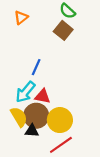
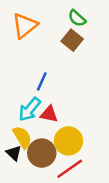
orange triangle: (21, 18) -> (25, 26), size x1.6
brown circle: (36, 116) -> (42, 153), moved
black triangle: (32, 131) -> (14, 153), moved, turned 40

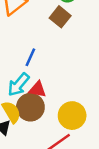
yellow circle: (68, 141) -> (72, 116), moved
brown circle: (42, 153) -> (30, 107), moved

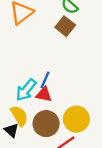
blue line: (30, 57) -> (45, 80), moved
brown circle: (30, 107) -> (46, 124), moved

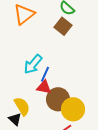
cyan arrow: (26, 90) -> (33, 64), moved
brown circle: (46, 124) -> (58, 99), moved

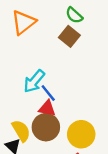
blue line: (45, 74) -> (48, 93), turned -63
brown circle: (58, 99) -> (46, 127), moved

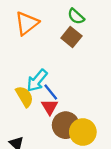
red triangle: (47, 108) -> (50, 107), turned 48
brown circle: (46, 127) -> (66, 125), moved
yellow semicircle: (21, 131) -> (24, 97), moved

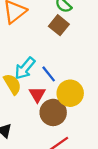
blue line: (51, 92) -> (49, 74), moved
yellow circle: (83, 132) -> (70, 93), moved

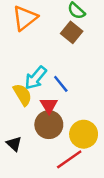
yellow circle: (70, 93) -> (84, 134), moved
brown circle: (53, 112) -> (49, 125), moved

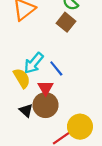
yellow circle: (84, 134) -> (80, 127), moved
black triangle: (14, 144) -> (26, 110), moved

